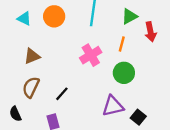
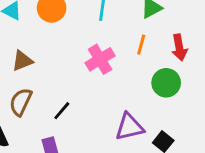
red arrow: (150, 32) -> (179, 48), moved
green circle: (124, 73) -> (166, 83), moved

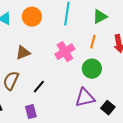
brown triangle: (22, 61) -> (23, 53), moved
green circle: (166, 83) -> (92, 69), moved

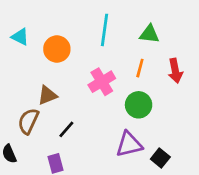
orange circle: (32, 17) -> (57, 49), moved
green triangle: (100, 17) -> (149, 34), turned 35
brown triangle: (23, 53) -> (47, 95), moved

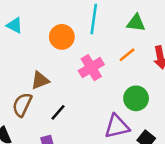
orange circle: (57, 49) -> (62, 37), moved
orange line: (140, 68) -> (127, 55), turned 36
green circle: (139, 105) -> (136, 98), moved

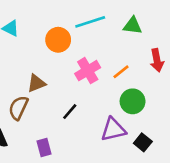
cyan line: (94, 19) -> (90, 22), turned 64
orange line: (127, 55) -> (121, 72), moved
black line: (58, 112) -> (70, 112), moved

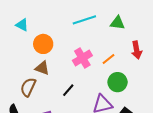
orange circle: (58, 40) -> (43, 44), moved
brown triangle: (36, 83) -> (42, 68), turned 42

